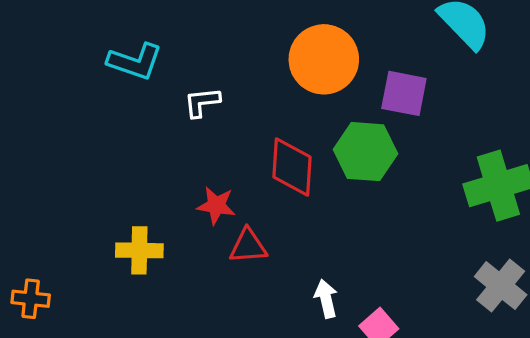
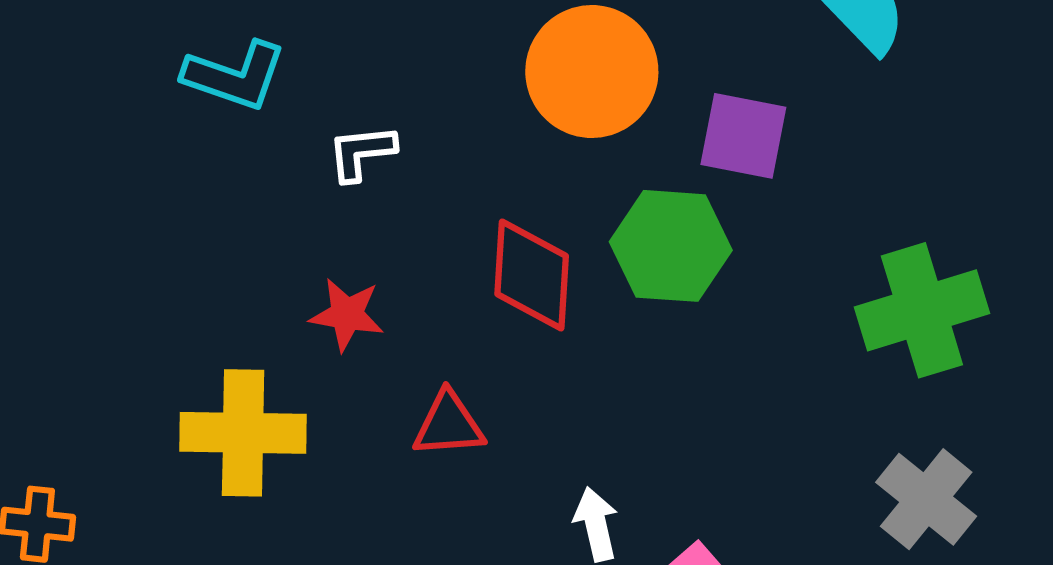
red star: (216, 205) -> (347, 314), moved
yellow cross: (139, 250) -> (243, 433), size x1.4

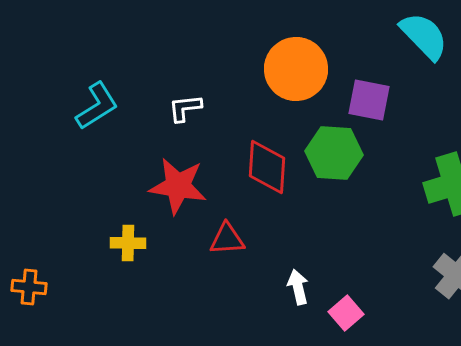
cyan L-shape: (235, 76) -> (97, 106), moved, turned -51
red star: (347, 314) -> (178, 186), size x1.6
yellow cross: (243, 433) -> (128, 243), size x0.6

